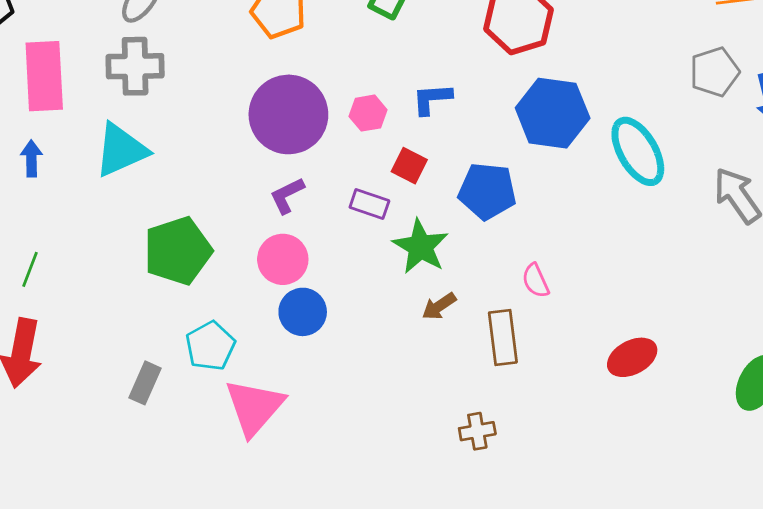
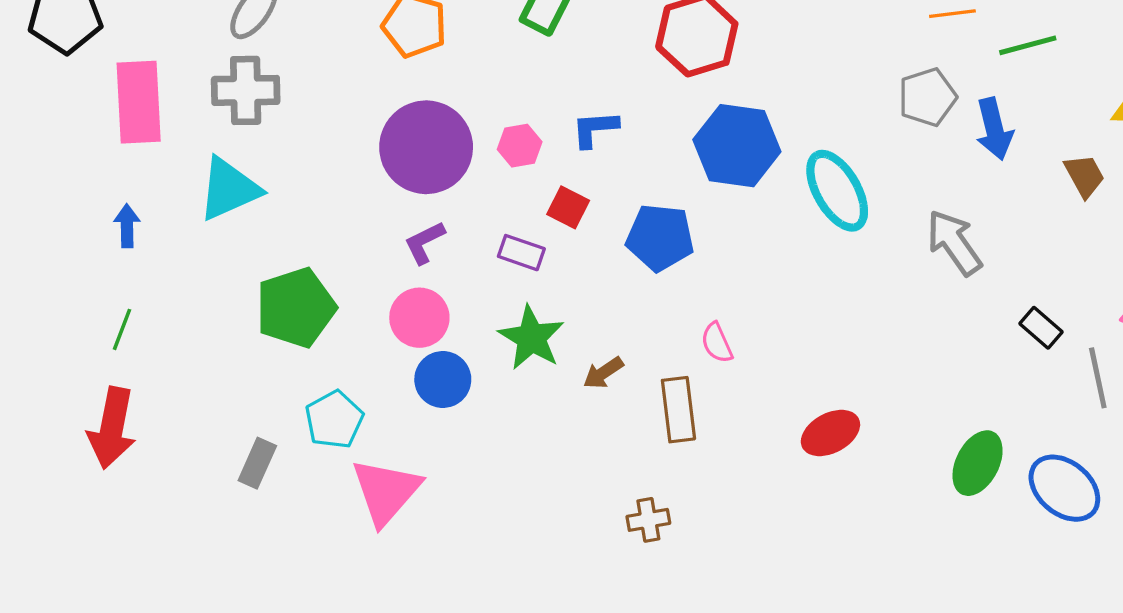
blue arrow: (31, 159) -> (127, 226), moved
green star: (421, 247) -> (531, 338), moved

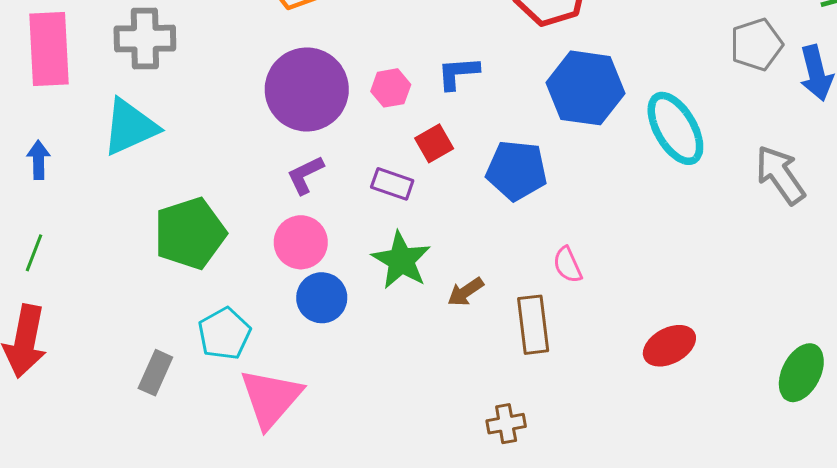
red square: (568, 207) -> (434, 143), turned 33

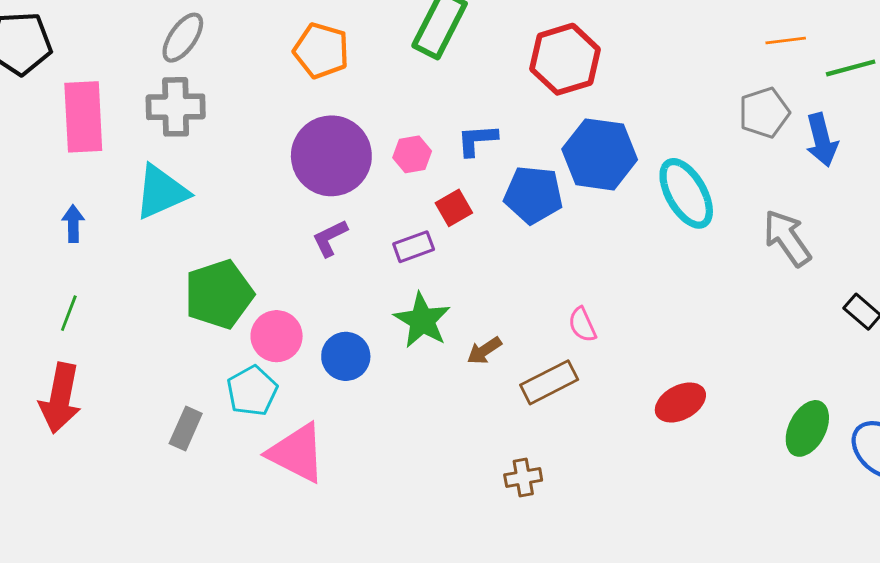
blue pentagon: (517, 170) -> (533, 195), moved
purple rectangle: (392, 184) -> (414, 247), turned -39
pink circle: (301, 242) -> (277, 336), moved
brown rectangle: (533, 325) -> (549, 382), turned 70
pink triangle: (271, 398) -> (297, 453), turned -44

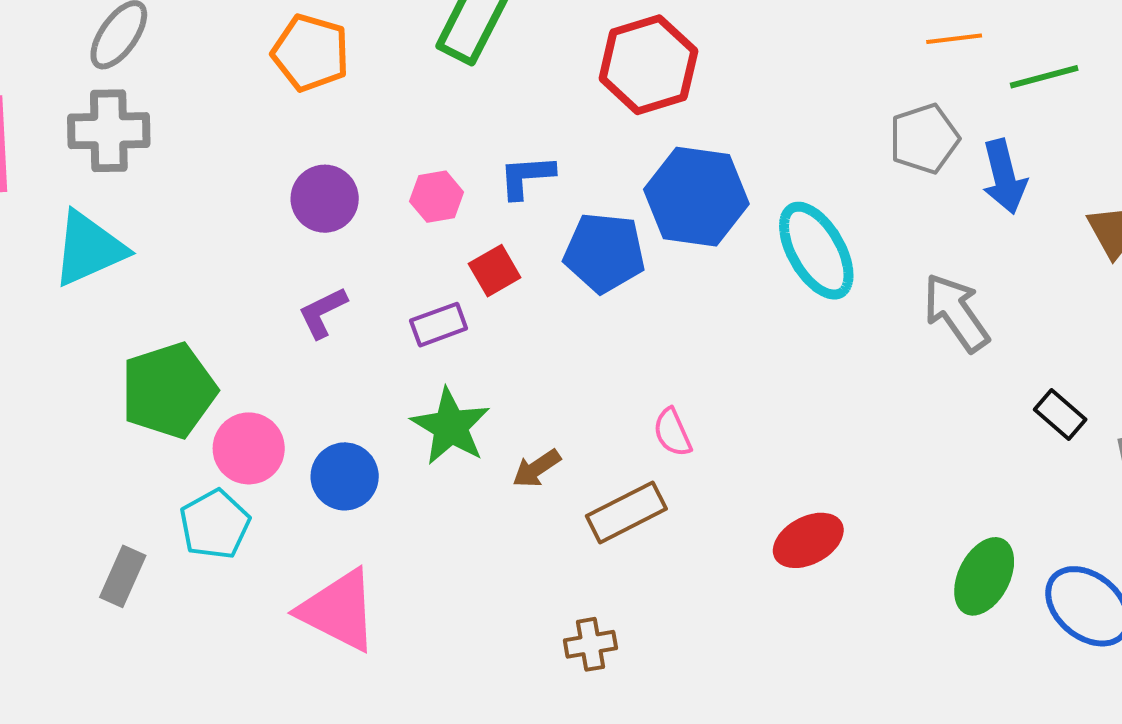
purple circle: (331, 156) -> (325, 199), size x0.6
pink triangle: (297, 453) -> (339, 610), moved

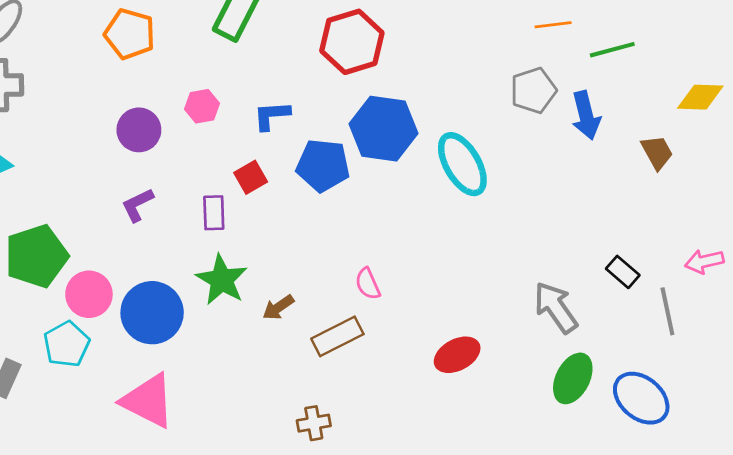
pink hexagon: (437, 197) -> (202, 106), moved
gray arrow: (956, 313) -> (556, 307), moved
purple rectangle: (439, 325) -> (214, 213), turned -72
blue circle: (345, 476) -> (152, 313), size x1.4

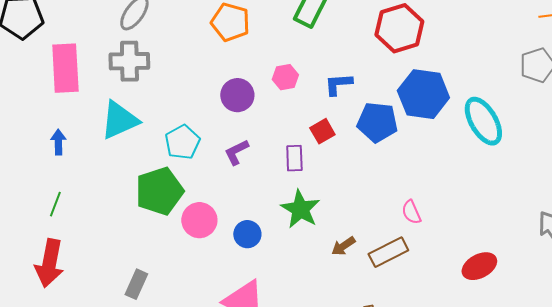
brown arrow: (278, 307) -> (343, 246), moved
blue circle: (152, 313) -> (247, 234), size x0.6
cyan pentagon: (67, 344) -> (182, 142), moved

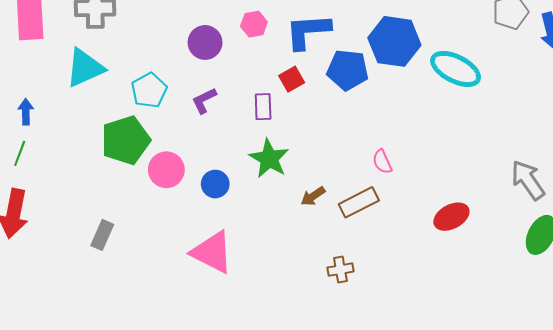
blue L-shape: (338, 84) -> (308, 31), size x1.6
cyan ellipse: (483, 121) -> (456, 69), turned -33
blue arrow: (58, 142) -> (26, 112), moved

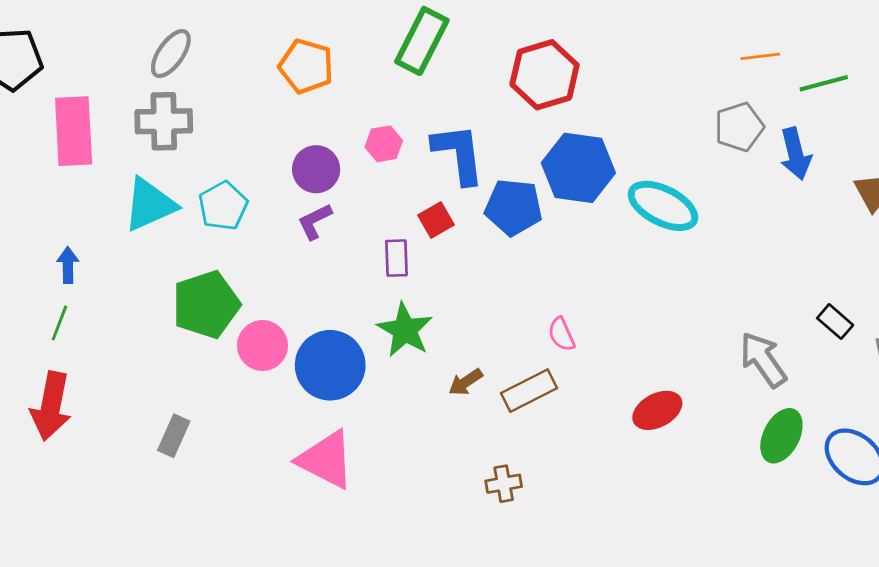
blue L-shape: (308, 31) -> (459, 154), turned 87
cyan pentagon: (149, 90) -> (223, 206), moved
purple L-shape: (204, 101) -> (315, 221), moved
blue circle: (215, 184) -> (330, 365), size x1.8

